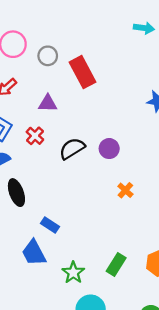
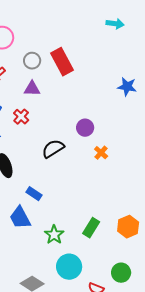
gray circle: (48, 56) -> (32, 61), moved
black semicircle: (72, 149) -> (53, 149), moved
orange cross: (125, 190) -> (101, 153), moved

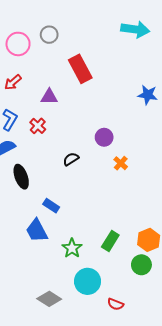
cyan arrow: (115, 24) -> (135, 29), size x1.5
gray circle: (32, 61) -> (49, 35), moved
black semicircle: (53, 149) -> (71, 159), size x0.7
green circle: (121, 273) -> (141, 265), moved

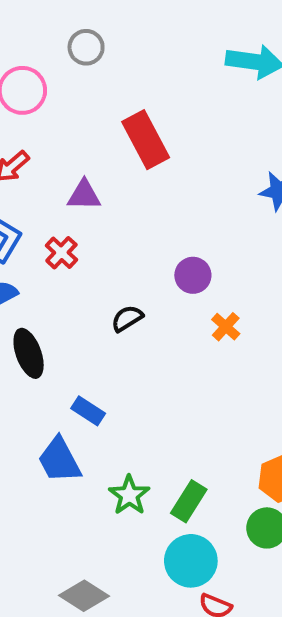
gray circle: (49, 35) -> (86, 47), moved
green rectangle: (110, 241) -> (189, 501), moved
cyan circle: (88, 281) -> (191, 561), moved

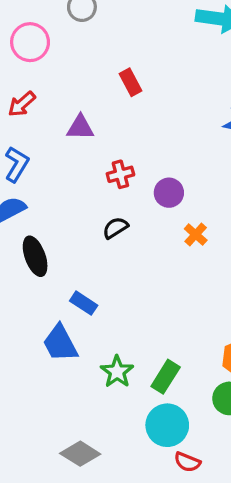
red rectangle: (146, 140) -> (130, 82), size x0.6
red cross: (61, 253) -> (120, 174), moved, turned 32

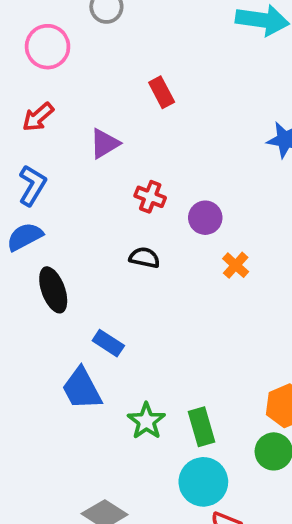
purple triangle: (80, 127) -> (105, 144), turned -32
red cross: (120, 174) -> (150, 197), turned 36
black semicircle: (115, 228) -> (144, 258), turned 44
green rectangle: (166, 377) -> (201, 427), turned -48

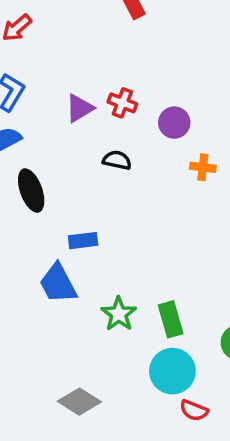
purple triangle: (105, 144) -> (79, 108), moved
orange cross: (236, 265) -> (203, 167), turned -35
blue rectangle: (108, 343) -> (83, 241), turned -40

